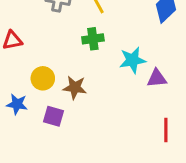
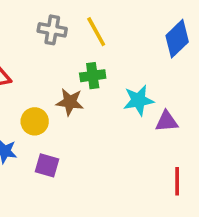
brown star: (75, 87) -> (70, 102), moved

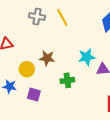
green cross: (93, 76) -> (67, 80), moved

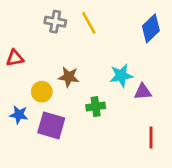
purple square: (34, 95) -> (51, 125), size x1.5

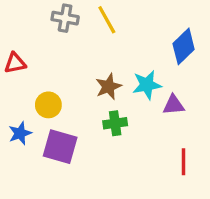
blue diamond: (151, 28) -> (184, 46), moved
brown star: (69, 77) -> (108, 87), moved, turned -30
blue star: (19, 115) -> (20, 133), turned -30

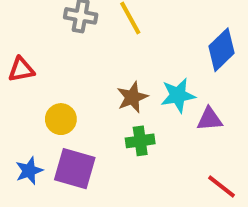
blue star: (20, 133) -> (29, 171), moved
red line: (184, 162) -> (222, 187), turned -52

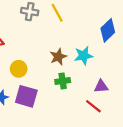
purple triangle: (210, 119) -> (101, 86), moved
red line: (222, 187) -> (93, 106), moved

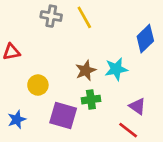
purple triangle: (101, 86) -> (137, 106), turned 40
purple square: (26, 96) -> (63, 116), moved

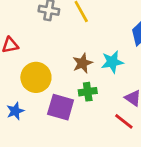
yellow circle: (38, 85) -> (36, 77), size x1.5

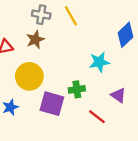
brown star: (83, 63) -> (35, 40), moved
red line: (124, 121) -> (97, 117), moved

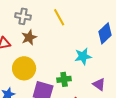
gray cross: (41, 15) -> (23, 16), moved

